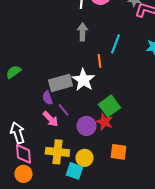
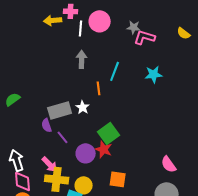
white star: (83, 80) -> (83, 107), size x0.6
pink arrow: (50, 119) -> (50, 164), moved

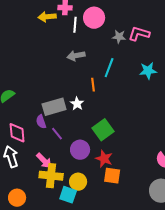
gray star: (134, 27) -> (119, 37), moved
gray arrow: (82, 59) -> (76, 56), turned -102
red star: (104, 149) -> (104, 159), moved
pink diamond: (23, 181) -> (17, 133), moved

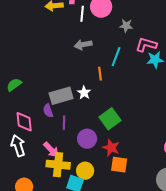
pink L-shape: (139, 34) -> (146, 45), moved
purple line: (57, 134) -> (64, 123), turned 40

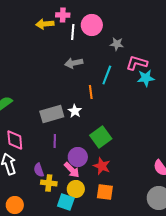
purple semicircle: (48, 111) -> (39, 170), moved
pink arrow: (51, 150) -> (72, 170), moved
yellow cross: (58, 165) -> (49, 183), size x0.7
orange square: (119, 165) -> (105, 192), moved

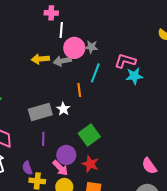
yellow arrow: (45, 24) -> (40, 59), moved
pink circle: (92, 25) -> (74, 48), moved
gray star: (117, 44) -> (91, 47), moved

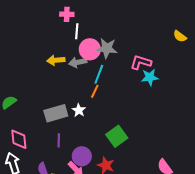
gray star: (91, 47) -> (107, 48), size x1.5
cyan line: (95, 73) -> (99, 74), moved
orange line: (79, 90) -> (95, 91), turned 32
green square: (89, 135) -> (117, 136), moved

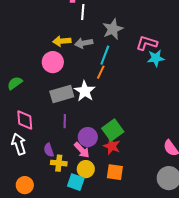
gray star: (107, 48) -> (113, 29), turned -30
pink circle: (90, 49) -> (53, 62), moved
white star: (79, 110) -> (85, 91), size x1.5
green square: (117, 136) -> (113, 130), moved

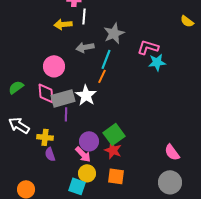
yellow arrow: (62, 41) -> (63, 24), moved
pink diamond: (25, 120) -> (46, 93), moved
purple line: (65, 121) -> (66, 114), moved
white arrow: (19, 144) -> (19, 125), moved, turned -40
yellow cross: (59, 163) -> (45, 137), moved

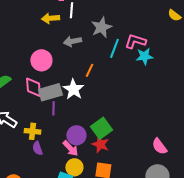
cyan line: (106, 59) -> (114, 48), moved

